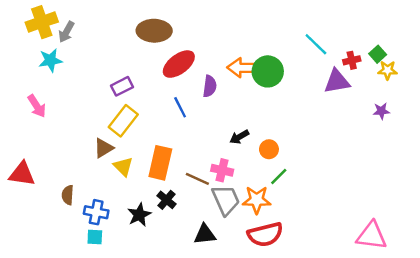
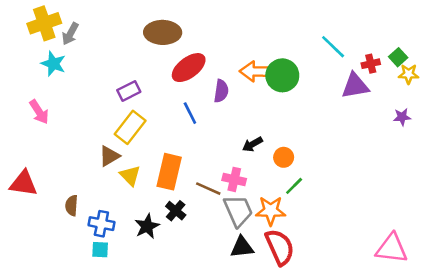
cyan star: (50, 60) -> (53, 64), turned 30
black triangle: (205, 234) -> (242, 247), moved
red semicircle: (265, 234) -> (280, 247), turned -100

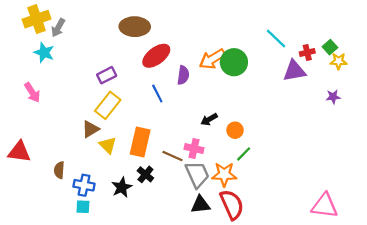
orange arrow: (256, 71) -> (212, 59), turned -32

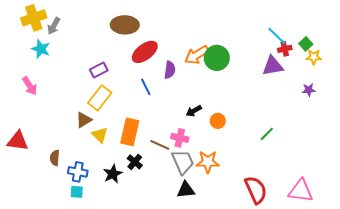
cyan line: (276, 38) -> (277, 36), moved
green line: (244, 154) -> (267, 134), moved
red semicircle: (232, 205) -> (256, 190), moved

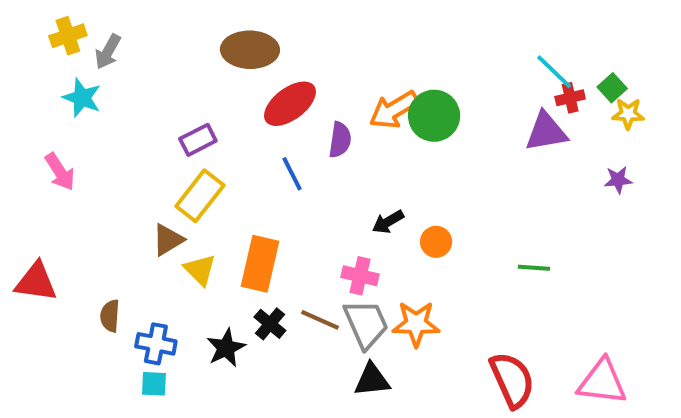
yellow cross: (34, 18) -> (68, 36), size x0.7
green line: (267, 134) -> (534, 268), turned 49
brown line: (160, 145) -> (320, 320), moved

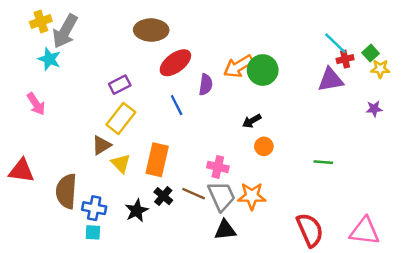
gray arrow: (108, 52) -> (65, 31), size x1.6
black arrow: (388, 222) -> (252, 121), moved
brown semicircle: (110, 316) -> (66, 191), size x1.8

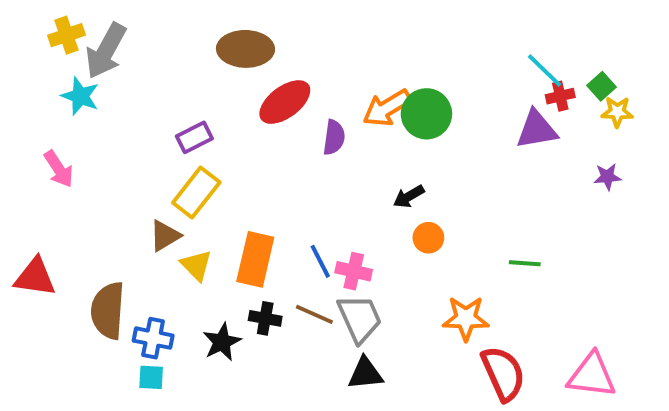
blue line: (177, 105) -> (320, 261), moved
black cross: (163, 196) -> (265, 318), turned -30
orange star: (252, 196) -> (466, 318), moved

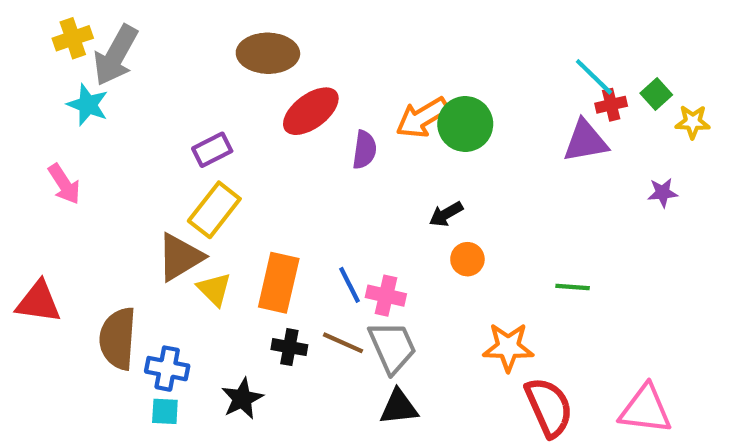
yellow star: (617, 112) -> (693, 122), moved
brown triangle: (165, 236) -> (180, 257), size x1.4
black star: (222, 342) -> (242, 399), moved

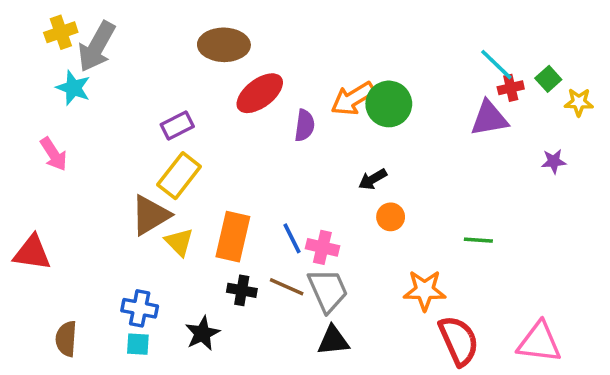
brown semicircle: (118, 339) -> (66, 339), moved, size x0.7

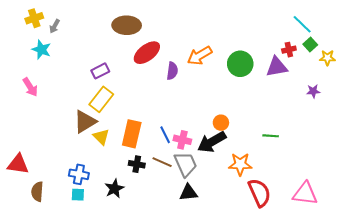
gray arrow: (97, 47) -> (55, 26), size x0.5
cyan line: (496, 65) -> (302, 24), moved
green circle: (389, 104) -> (240, 64), moved
black arrow: (373, 179) -> (212, 142), moved, size x1.8
red triangle: (32, 253) -> (18, 164), moved

